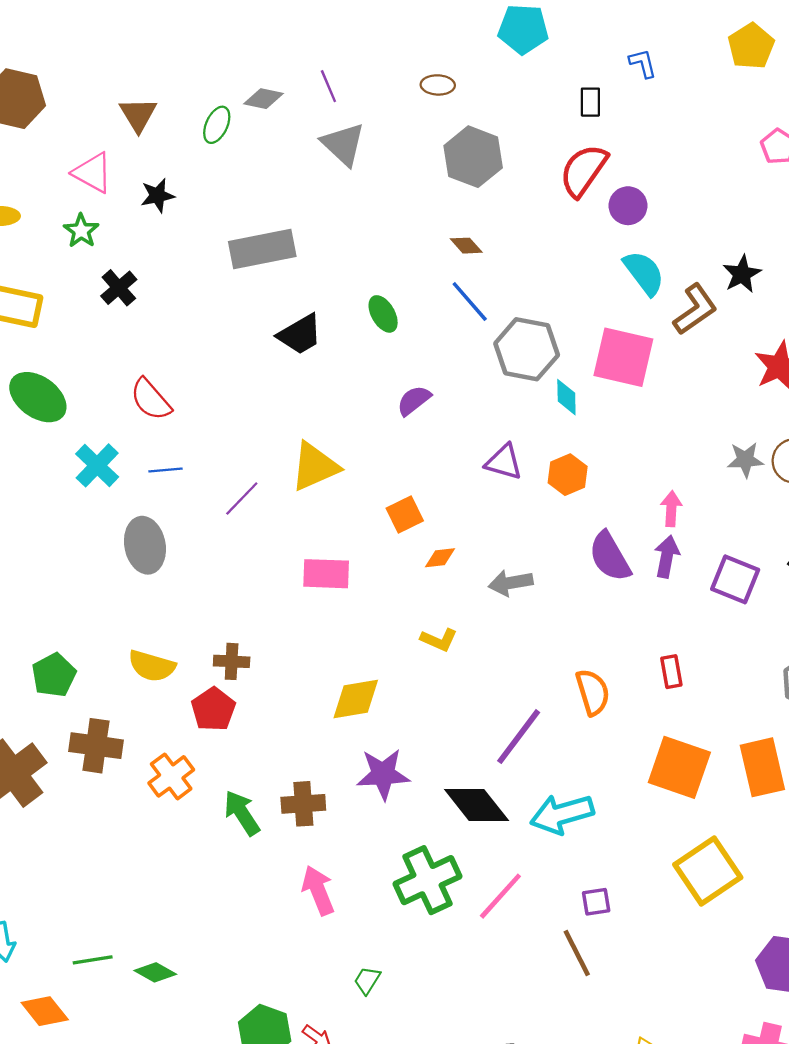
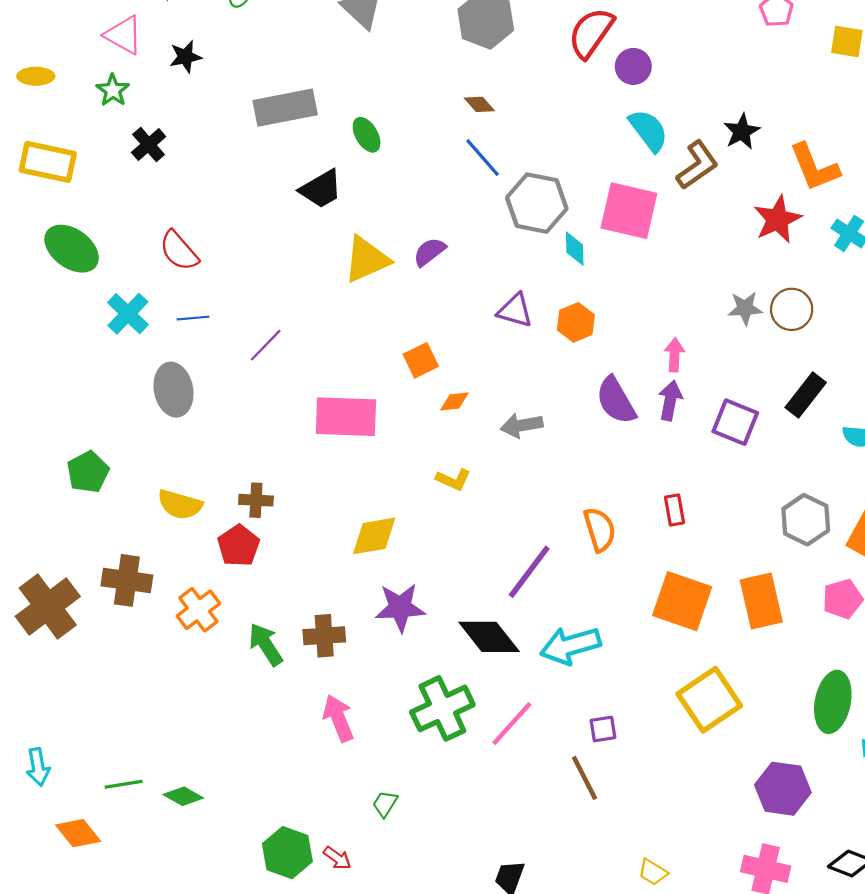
green ellipse: (383, 314) -> (367, 135), moved
yellow triangle: (315, 467) -> (367, 259), moved
pink rectangle: (326, 574) -> (346, 417), size x1.4
green pentagon: (54, 675) -> (88, 472), moved

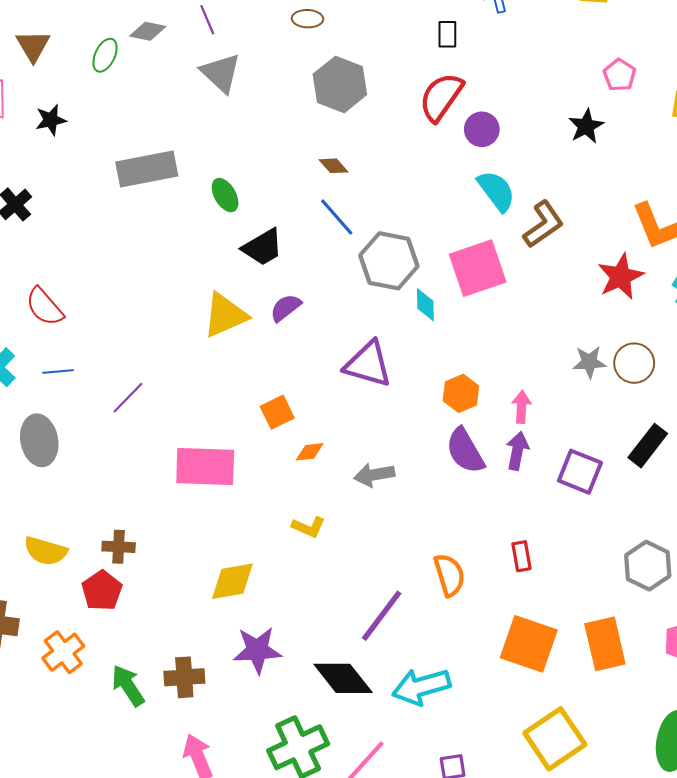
black star: (742, 132) -> (586, 126), moved
black trapezoid: (321, 189) -> (263, 247), moved
pink square: (629, 211) -> (478, 268), turned -32
purple triangle: (515, 310) -> (368, 364), size x1.4
orange hexagon: (576, 322) -> (461, 393), moved

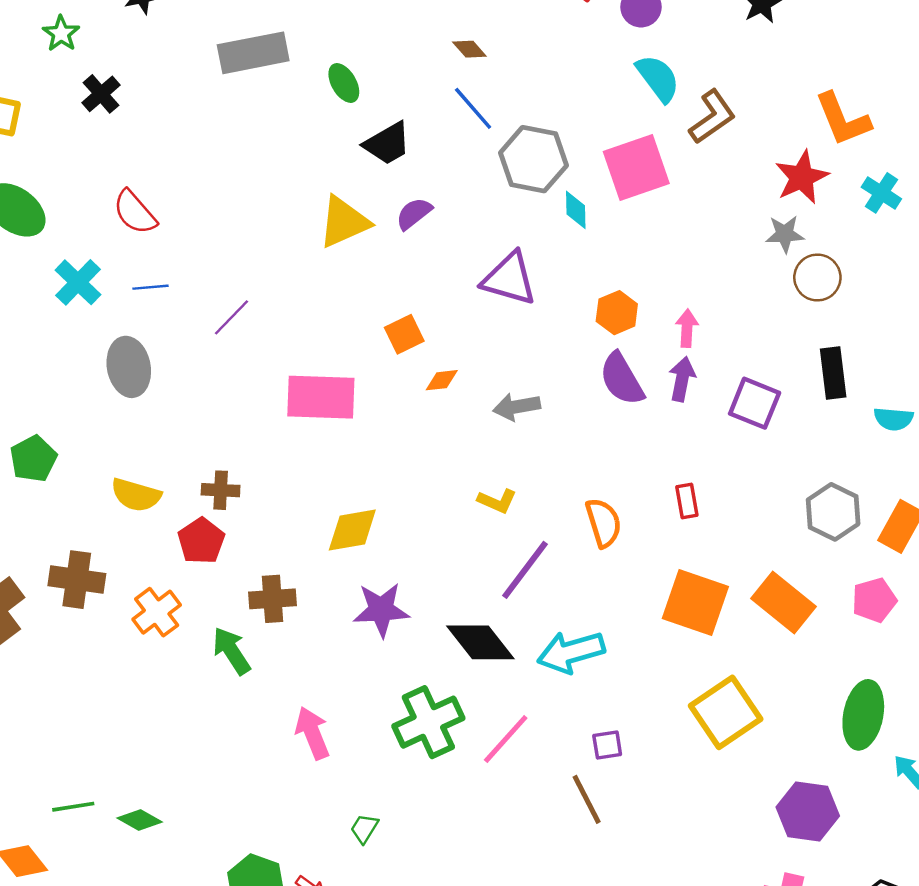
gray star: (589, 362) -> (785, 234), moved
black rectangle: (648, 446) -> (833, 373), turned -45
yellow L-shape: (309, 527) -> (497, 501), moved
orange rectangle: (605, 644) -> (784, 602), turned -38
brown cross: (184, 677) -> (273, 599), moved

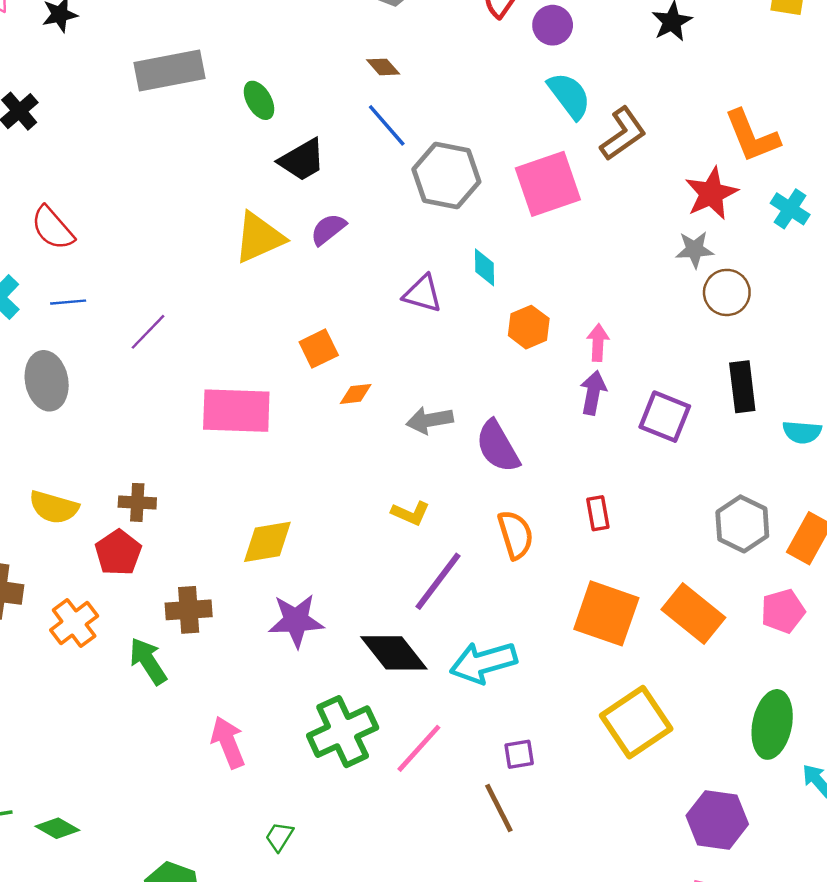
cyan diamond: (576, 210) -> (485, 267), moved
purple triangle: (509, 279) -> (423, 294), size x0.7
purple semicircle: (622, 379) -> (498, 446), moved

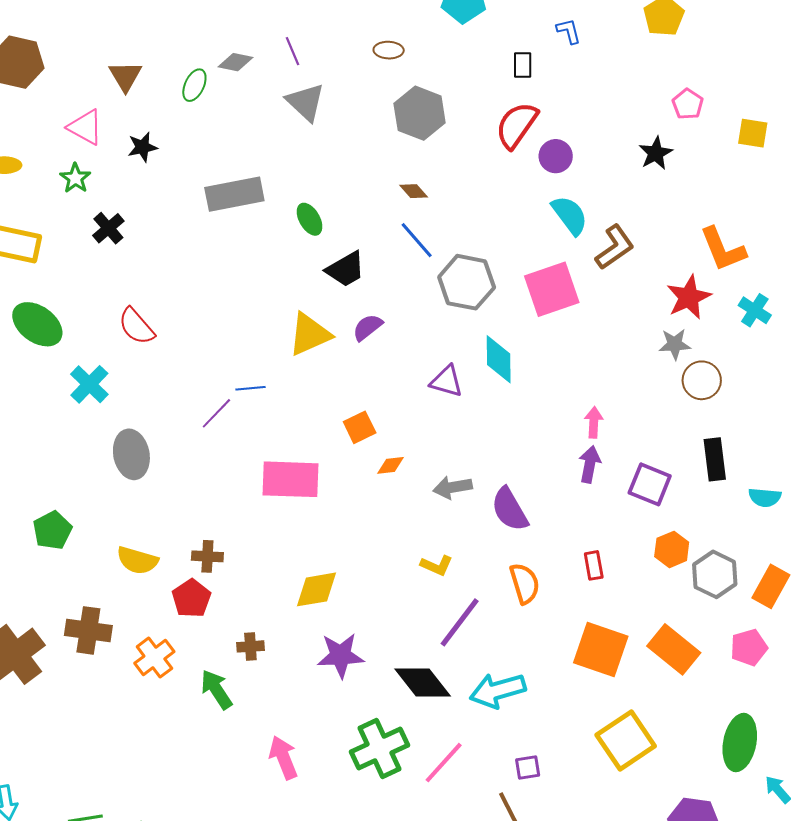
cyan diamond: (485, 267) -> (499, 359), size x1.5
blue line: (68, 302) -> (250, 388), moved
orange hexagon: (529, 327) -> (672, 549), moved
brown cross: (189, 610) -> (250, 646), size x0.7

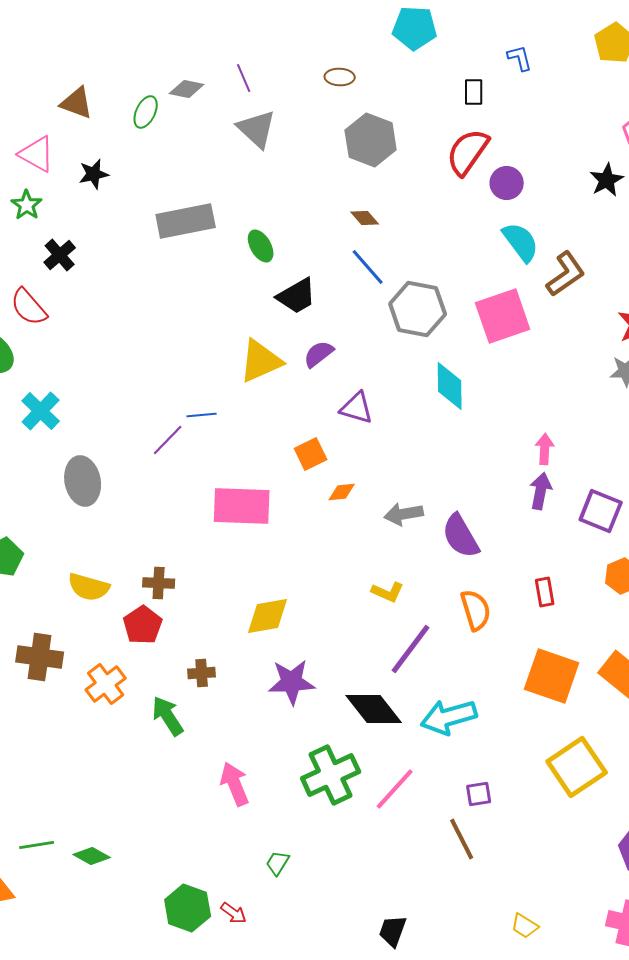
brown triangle: (125, 76) -> (77, 103), turned -39
red semicircle: (136, 326) -> (29, 307), moved
purple triangle: (447, 381) -> (357, 408), moved

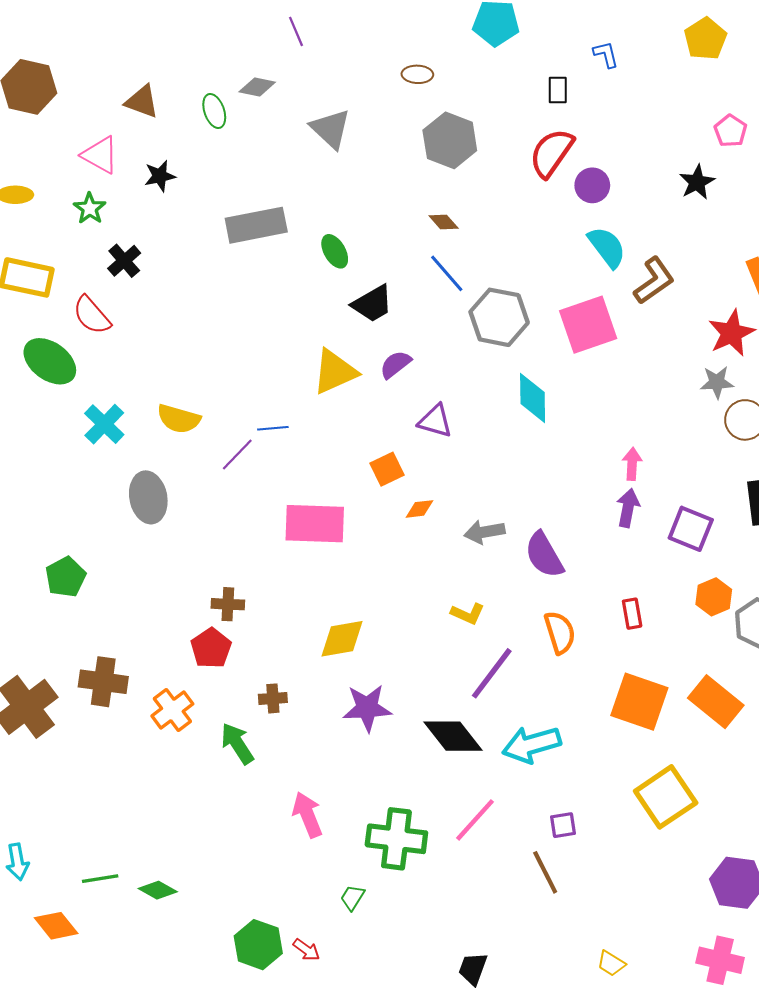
purple line: (244, 78) -> (296, 31), moved
green ellipse: (146, 112) -> (214, 111), turned -44
yellow semicircle: (89, 587) -> (179, 419), moved
green cross: (331, 775) -> (396, 839), moved, turned 32

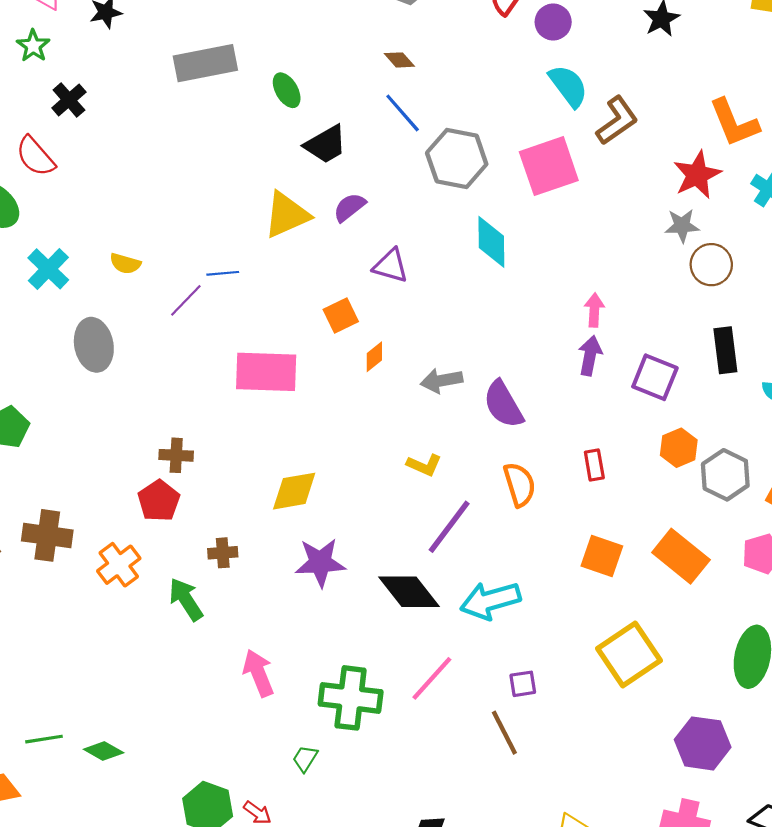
yellow semicircle: (179, 419) -> (125, 264), size x0.7
orange diamond: (420, 509) -> (374, 357), turned -32
orange square: (639, 702) -> (602, 556), size x0.7

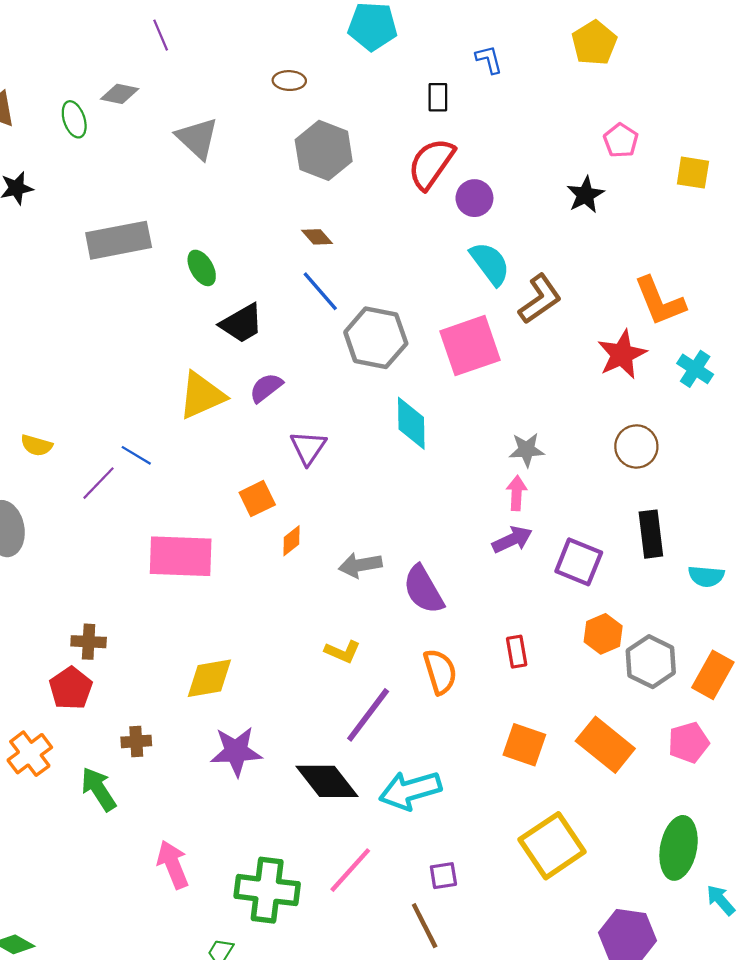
gray star: (682, 226) -> (527, 450), moved
purple triangle: (391, 266) -> (308, 448), turned 48
blue line: (223, 273) -> (136, 455), turned 36
purple arrow: (590, 356) -> (512, 540), turned 54

